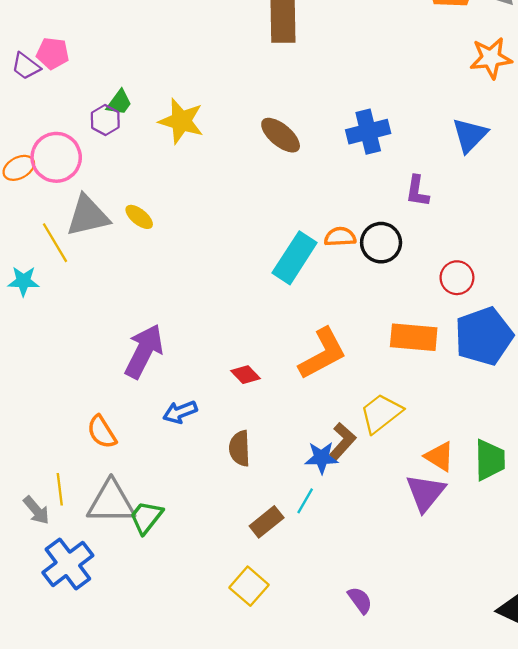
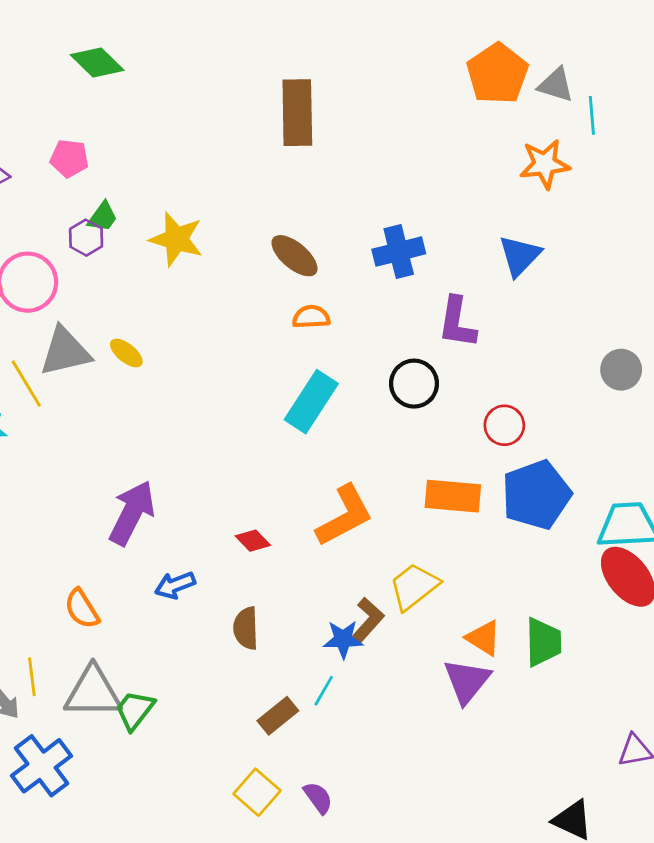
pink pentagon: (53, 53) -> (69, 158), moved
purple L-shape: (417, 191) -> (457, 322), size x1.4
orange semicircle: (340, 237) -> (311, 317), moved
purple semicircle: (360, 600) -> (318, 798), moved

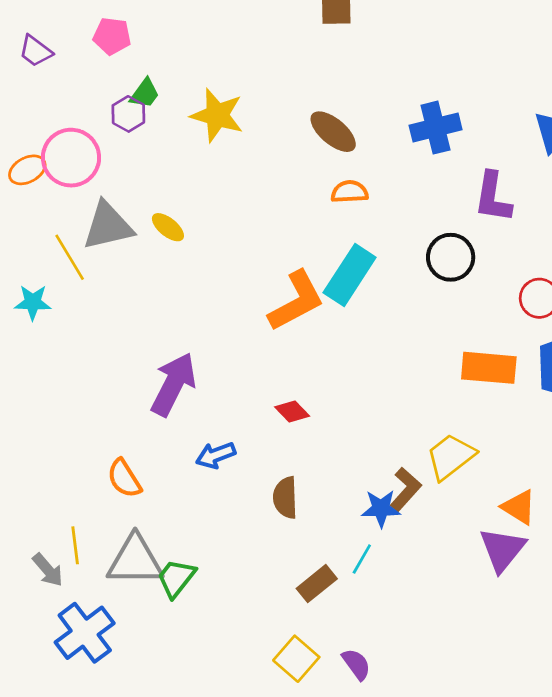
orange L-shape: (345, 516) -> (296, 301), moved

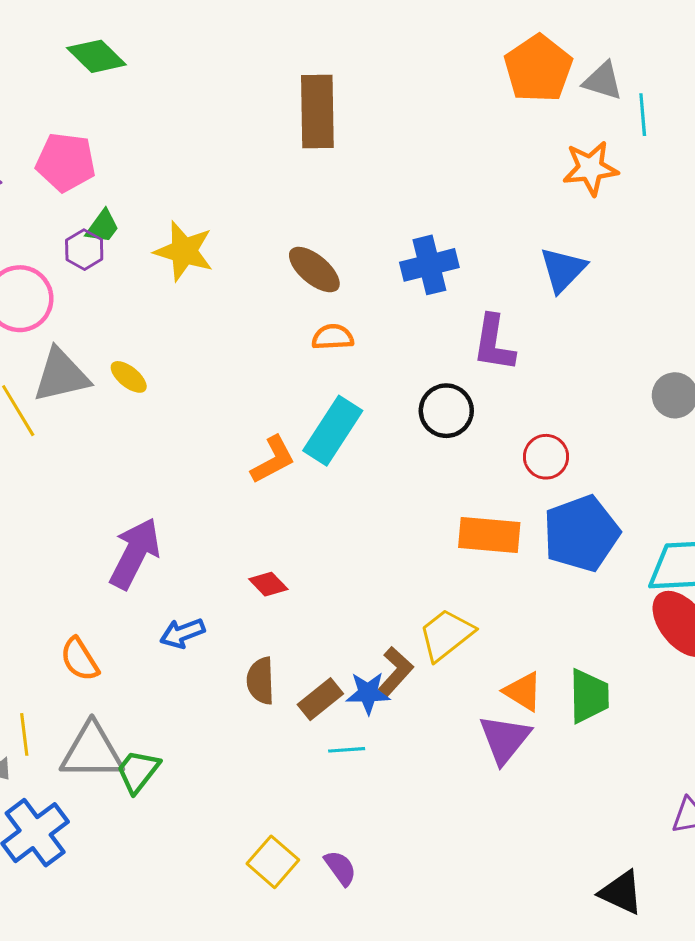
pink pentagon: (112, 36) -> (66, 162), size x1.4
orange L-shape: (296, 301) -> (273, 460), size x0.7
cyan line: (362, 559) -> (347, 750), turned 56
brown rectangle: (317, 584) -> (320, 699), moved

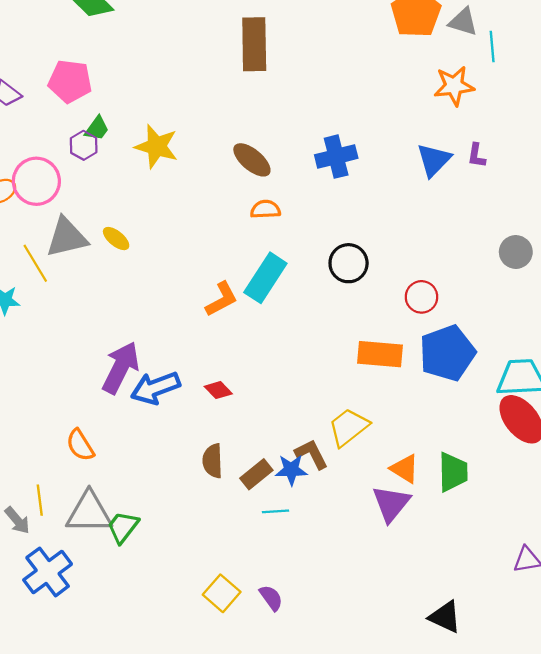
purple L-shape: (494, 343) -> (477, 155), moved, size x0.6
blue arrow: (182, 633) -> (155, 388), moved, size x1.5
brown L-shape: (396, 672) -> (311, 454), turned -69
black triangle: (621, 892) -> (445, 617), moved

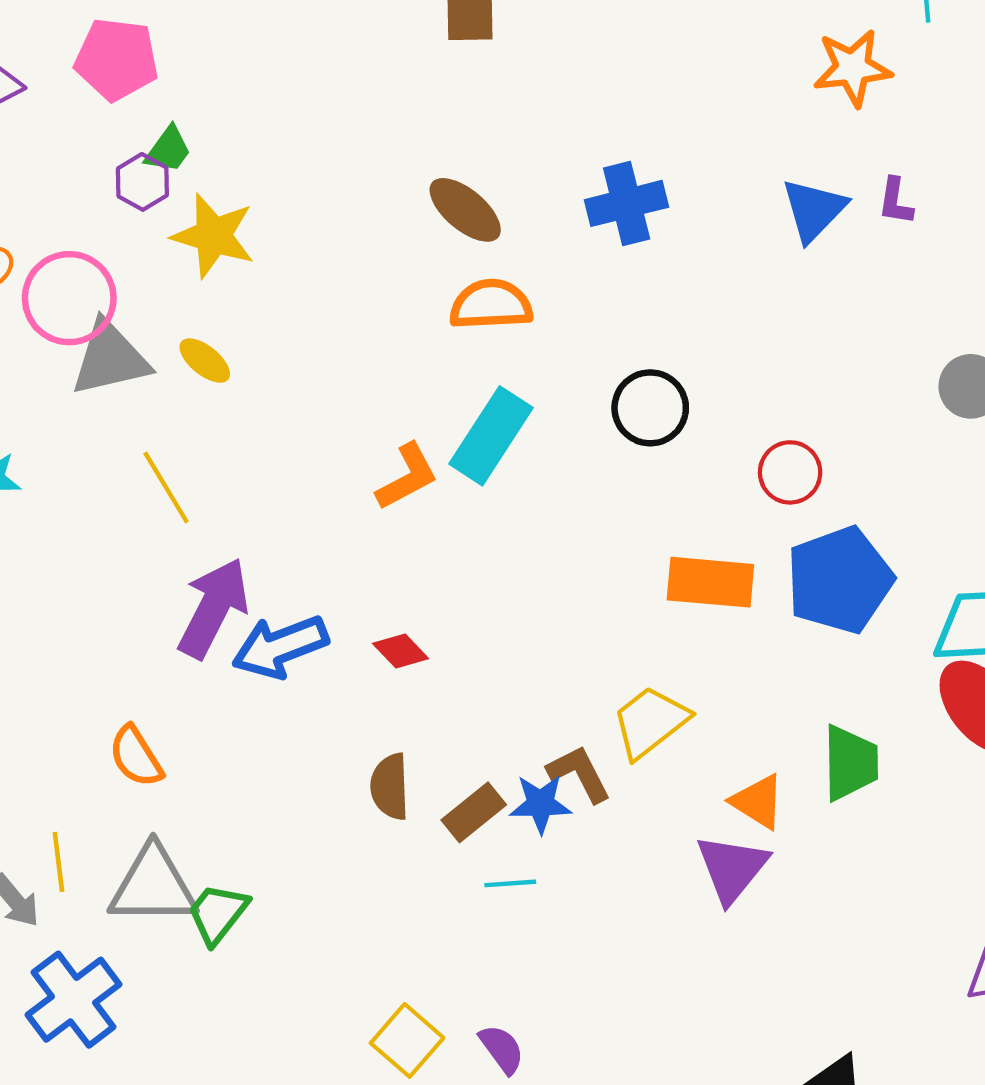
yellow star: (157, 146) -> (213, 236), moved
pink circle: (36, 181) -> (69, 298), moved
orange semicircle: (265, 209) -> (491, 305), size x1.4
yellow line: (35, 263) -> (166, 487), moved
green trapezoid: (453, 472) -> (850, 763), moved

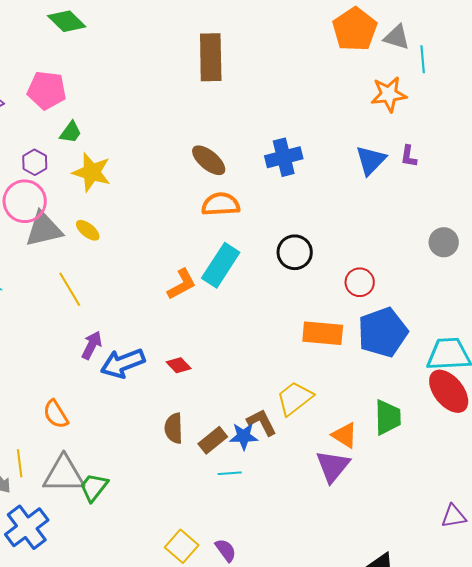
purple hexagon: (142, 182) -> (35, 162), moved
purple arrow: (213, 608) -> (92, 345), size x0.6

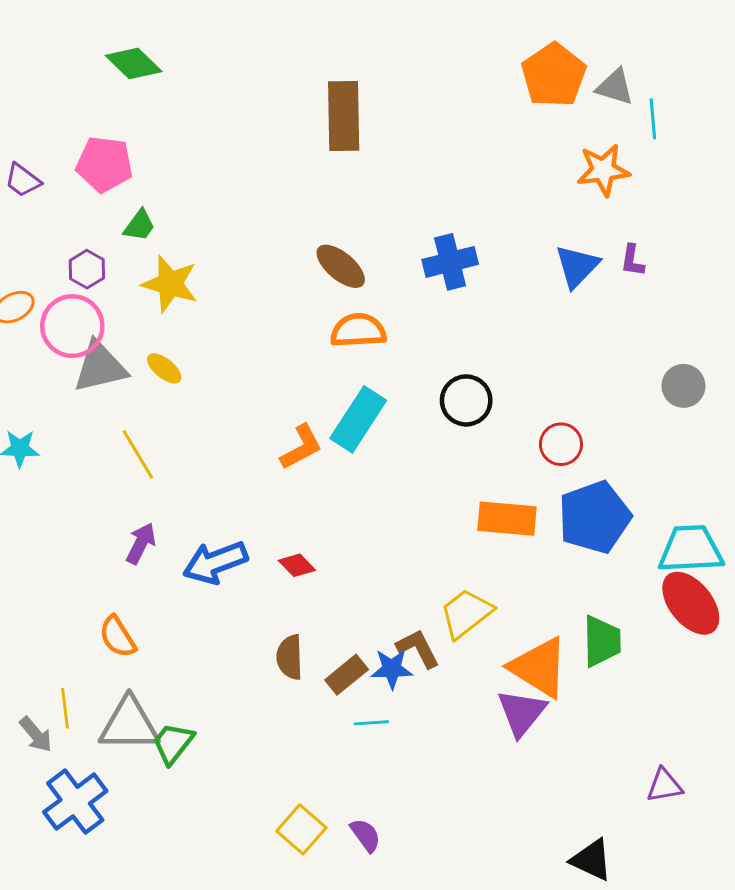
purple arrow: (92, 345) -> (141, 543), moved
orange triangle: (345, 435) -> (539, 667), size x1.6
purple triangle: (454, 516) -> (665, 786), moved

